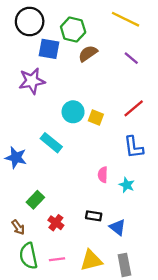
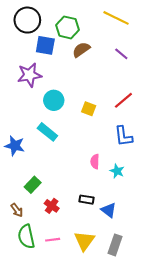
cyan circle: (73, 112) -> (54, 100), moved
yellow triangle: (91, 260) -> (84, 241), turned -40
gray rectangle: (124, 265) -> (115, 245), turned 30

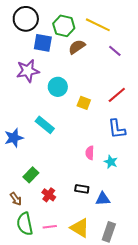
yellow line: (116, 18) -> (98, 25), moved
cyan circle: (54, 100) -> (58, 87), moved
blue star: (15, 146) -> (14, 138), turned -30
blue triangle: (109, 210) -> (103, 199), turned -42
yellow triangle: (84, 241) -> (80, 228), turned -35

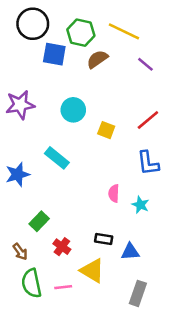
purple star: (28, 71) -> (20, 105), moved
yellow triangle: (80, 228) -> (92, 271), moved

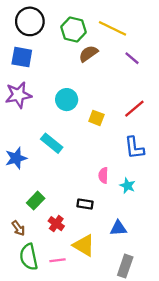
blue square: (54, 54) -> (22, 57), moved
black rectangle: (104, 239) -> (85, 204), moved

